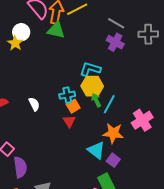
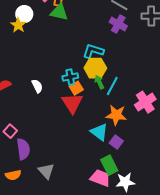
red triangle: (69, 121) -> (72, 103), size x1.6

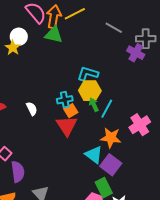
purple cross: (118, 24) -> (136, 53), moved
purple square: (116, 142) -> (111, 165), size x1.5

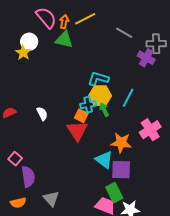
orange arrow: (54, 17) -> (64, 22), size x0.6
cyan cross: (65, 100) -> (88, 105), moved
cyan line: (107, 109) -> (128, 98), moved
orange square: (71, 111) -> (81, 116), turned -32
purple square: (111, 165) -> (121, 170), turned -35

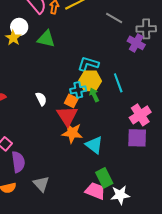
green triangle: (64, 40) -> (46, 39), moved
cyan line: (128, 98) -> (118, 83), turned -48
white semicircle: (42, 114) -> (41, 99), moved
orange star: (121, 143) -> (72, 133), moved
purple square: (121, 170) -> (137, 138), moved

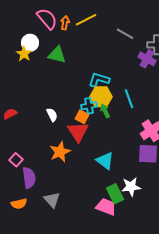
orange star: (72, 133) -> (60, 152), moved, turned -30
white star: (120, 195) -> (131, 187), moved

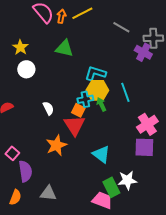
white circle: (30, 43) -> (26, 69), moved
green triangle: (57, 55) -> (64, 48), moved
gray triangle: (52, 200) -> (48, 193), turned -42
orange semicircle: (19, 204) -> (15, 197), turned -56

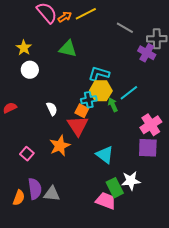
orange arrow: (61, 16) -> (65, 17), turned 48
cyan line: (125, 92) -> (129, 93), turned 72
green arrow: (101, 104) -> (113, 105), moved
pink square: (12, 153) -> (27, 154), moved
purple semicircle: (25, 171) -> (35, 189), moved

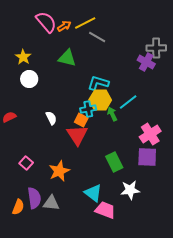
gray line: (125, 28) -> (97, 37), moved
orange star: (60, 146) -> (59, 171), moved
cyan triangle: (105, 155) -> (93, 193), moved
green rectangle: (115, 188) -> (114, 162), moved

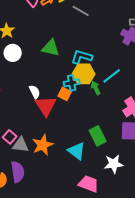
green triangle: (67, 58) -> (51, 48), moved
red triangle: (77, 135) -> (46, 106), moved
cyan triangle: (93, 193) -> (77, 151), moved
gray triangle: (51, 203) -> (21, 145), moved

